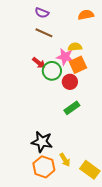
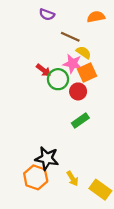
brown line: (44, 33) -> (70, 37), moved
yellow semicircle: (75, 47) -> (84, 52), turned 40
orange hexagon: (44, 167) -> (36, 177), moved

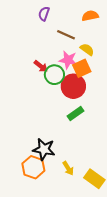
purple semicircle: (47, 15) -> (44, 14), turned 88
yellow semicircle: (84, 52) -> (87, 49), moved
red circle: (78, 91) -> (73, 86), size x1.5

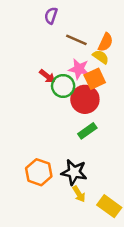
orange semicircle: (90, 16) -> (106, 42), moved, turned 126
black star: (44, 149) -> (74, 172), moved
orange hexagon: (33, 167) -> (39, 172), moved

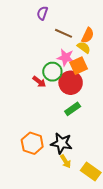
red arrow: (47, 76) -> (39, 82), moved

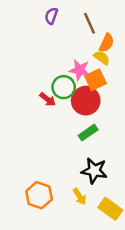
brown line: (64, 33) -> (89, 23), moved, turned 42
orange hexagon: (32, 143) -> (39, 195), moved
black star: (61, 143) -> (94, 171), moved

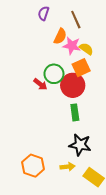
orange semicircle: (107, 43) -> (60, 36), moved
pink star: (80, 70) -> (72, 46), moved
green rectangle: (88, 133) -> (75, 112), turned -63
yellow arrow: (80, 196) -> (68, 167), turned -64

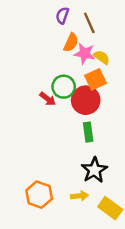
purple semicircle: (44, 13) -> (62, 16), moved
black star: (80, 145) -> (94, 170), turned 30

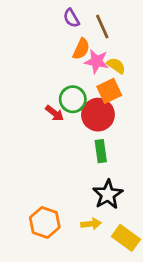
purple semicircle: (62, 16) -> (71, 18), turned -49

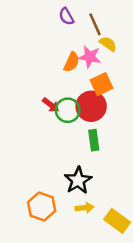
orange semicircle: (81, 49) -> (72, 62), moved
yellow semicircle: (116, 66) -> (108, 44), moved
green circle: (73, 99) -> (68, 110), moved
black star: (108, 194) -> (78, 180), moved

